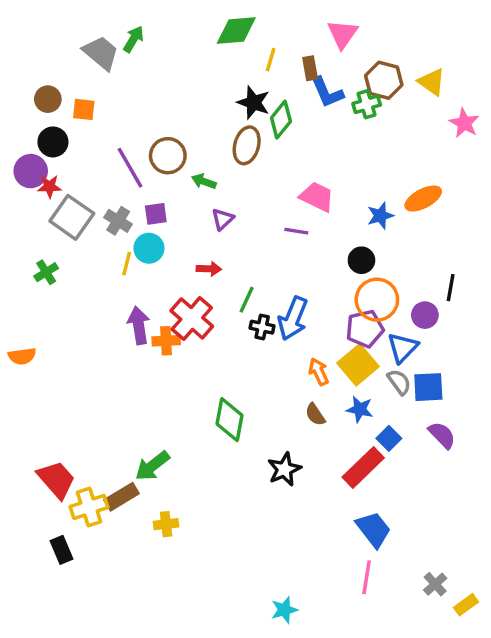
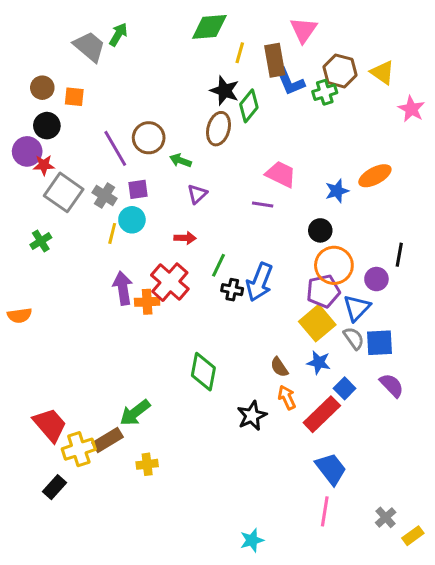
brown rectangle: (310, 68) -> (275, 60), size x1.5
orange arrow: (319, 372) -> (287, 397), moved
black rectangle: (62, 550) -> (54, 487), turned 65

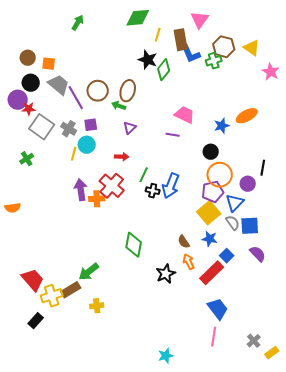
gray trapezoid: (89, 47) -> (59, 85), moved
brown ellipse: (219, 129) -> (128, 91), moved

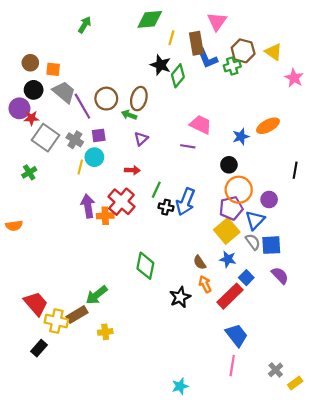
black line: (263, 168) -> (295, 170), moved
yellow cross: (52, 296) -> (56, 321), turned 30

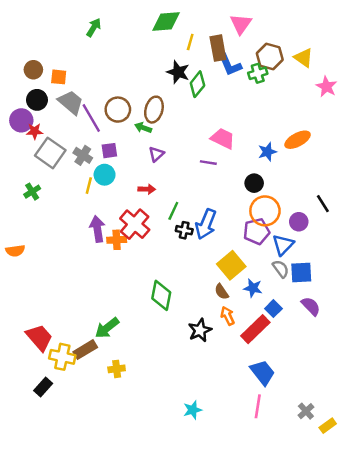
black line: (295, 170) -> (323, 204), moved, turned -42
yellow square: (227, 231) -> (231, 265), moved
cyan star: (180, 386) -> (193, 410), moved

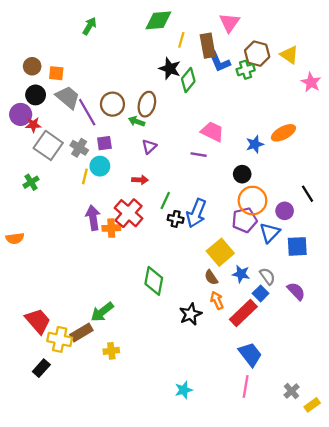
gray semicircle: (281, 269) -> (267, 276), moved
blue square: (301, 272) -> (297, 246), moved

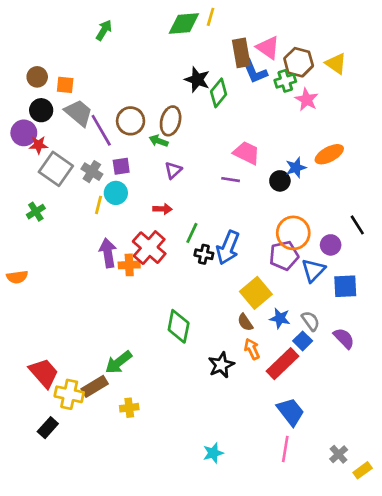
pink triangle: (230, 23) -> (268, 48), moved, turned -30
yellow line: (181, 40) -> (211, 17), moved
pink star: (311, 82) -> (307, 100), moved
black circle: (242, 174) -> (280, 181), moved

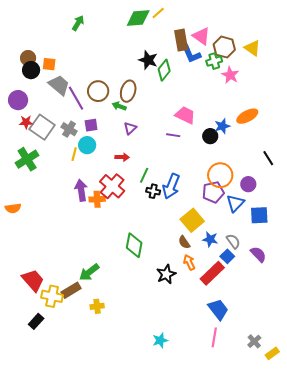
yellow line: (211, 17) -> (158, 13), turned 32
black circle: (41, 110) -> (31, 70), moved
red star: (38, 145) -> (26, 122), moved
green cross: (36, 212) -> (27, 159), size x1.6
black line: (357, 225) -> (268, 158), moved

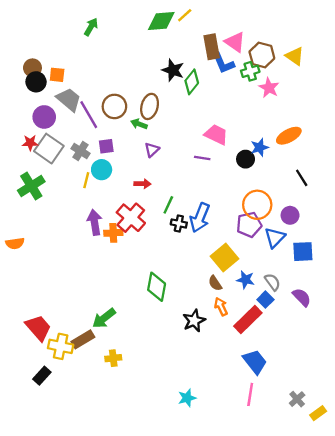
purple circle: (18, 100) -> (44, 117), moved
black line: (268, 158) -> (302, 178), moved

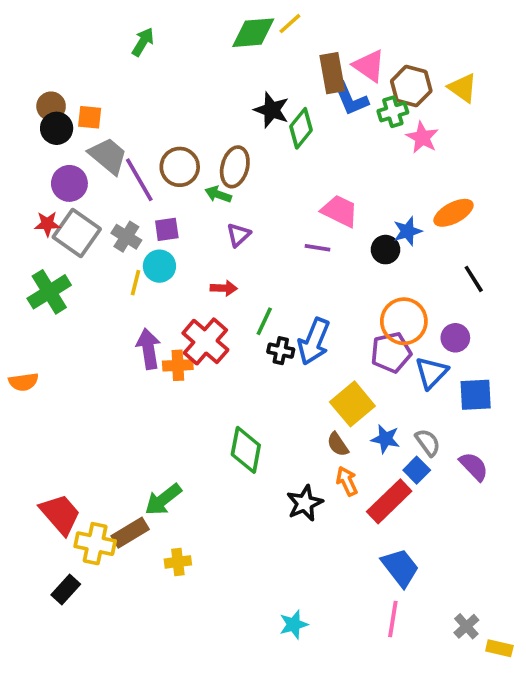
yellow rectangle: (318, 413) -> (499, 648), turned 49

